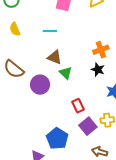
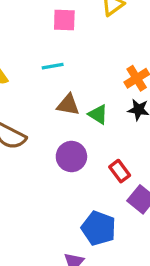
green triangle: (66, 73) -> (98, 114), moved
purple circle: (40, 85) -> (71, 157), moved

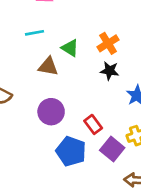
green triangle: (98, 114) -> (70, 48), moved
blue pentagon: (99, 228) -> (71, 151), moved

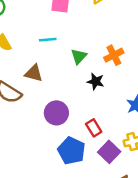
green triangle: (70, 48) -> (79, 56), turned 35
brown triangle: (48, 67) -> (34, 73), moved
black star: (110, 71) -> (96, 81), moved

